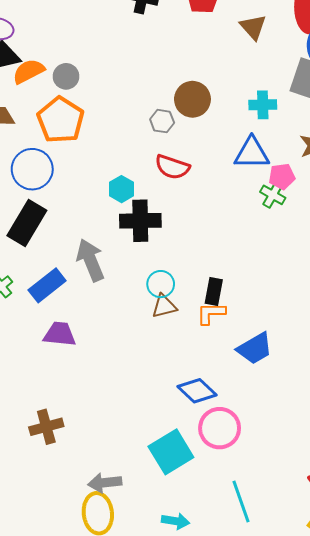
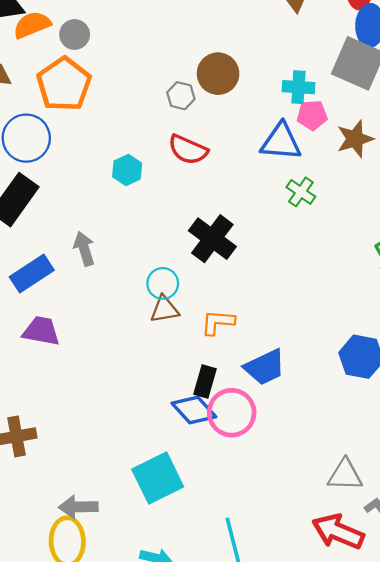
pink pentagon: (282, 176) -> (312, 115), moved
black cross: (140, 221) -> (212, 239), moved, turned 33
gray arrow: (90, 260) -> (84, 249), size x0.7
black rectangle: (214, 292) -> (205, 381), moved
pink circle: (220, 428) -> (232, 413), moved

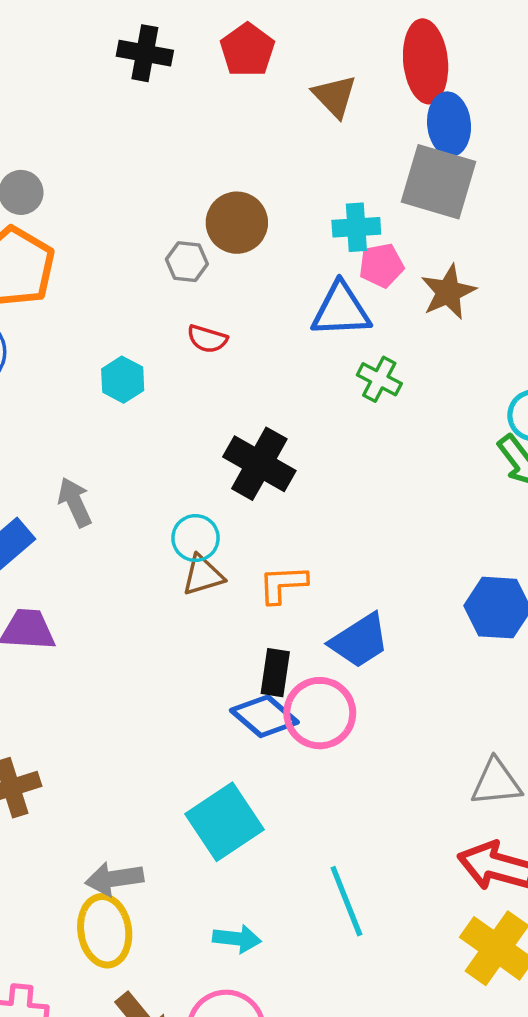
red semicircle: (188, 150) -> (207, 339), size x0.7

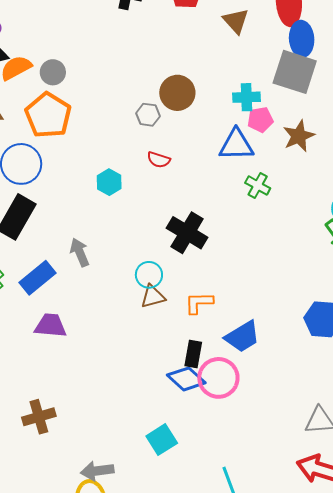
cyan square: (224, 822) -> (162, 440), size x0.7

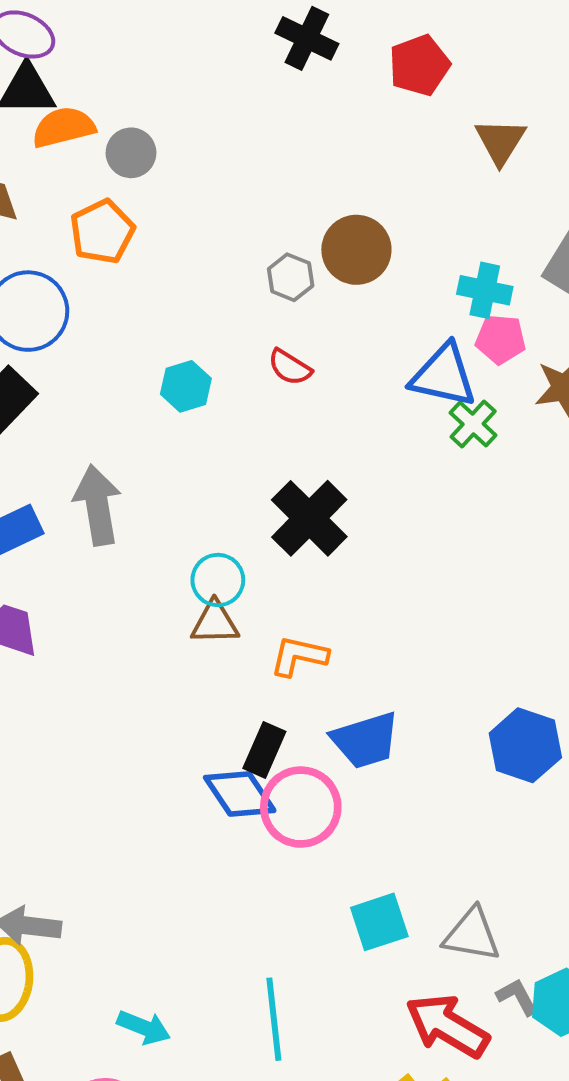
orange pentagon: (48, 115) -> (102, 232), size x0.7
green cross: (258, 185) -> (473, 424), moved
gray arrow: (80, 252) -> (97, 505), size x1.4
cyan square: (162, 440) -> (379, 922), moved

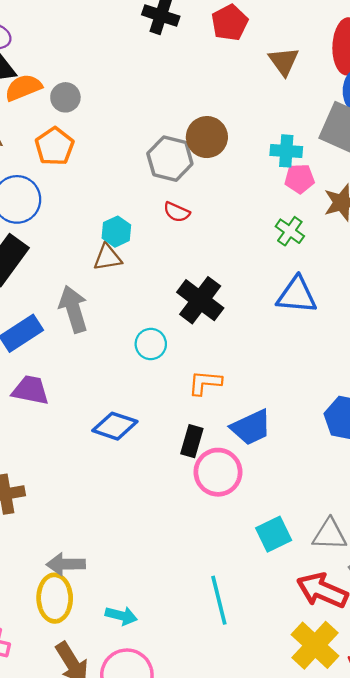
gray hexagon: (291, 277) -> (170, 159), size x1.6
blue triangle: (443, 375) -> (297, 295), moved
brown triangle: (215, 623) -> (108, 257), moved
blue diamond: (240, 794) -> (115, 426), moved, turned -30
cyan arrow: (144, 1027) -> (121, 616), moved

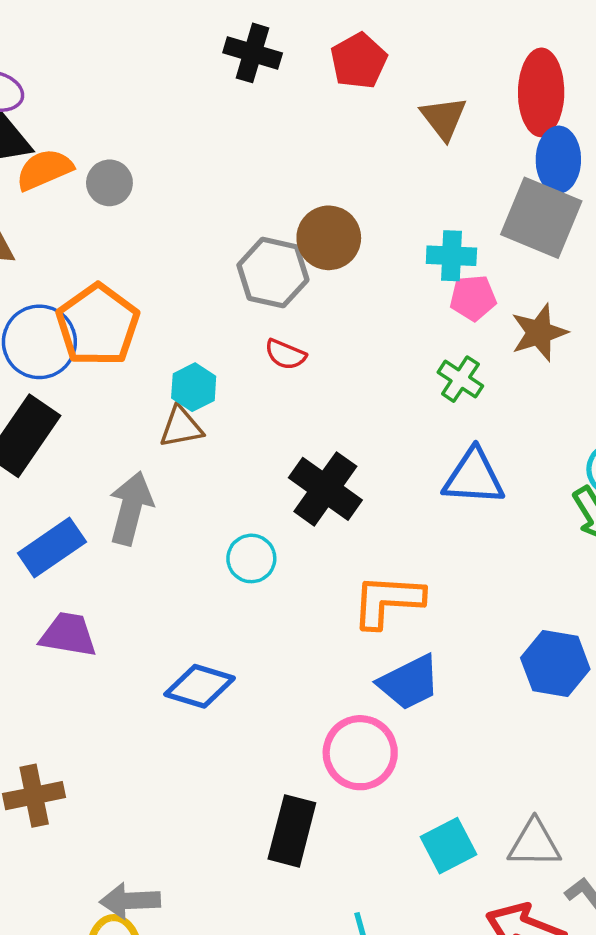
orange pentagon: (55, 146) -> (98, 325), moved, size x1.4
gray arrow: (73, 309) -> (131, 508), turned 33
orange L-shape: (205, 383) -> (388, 601), moved, size x1.4
black rectangle: (192, 441) -> (292, 831), moved, size x1.4

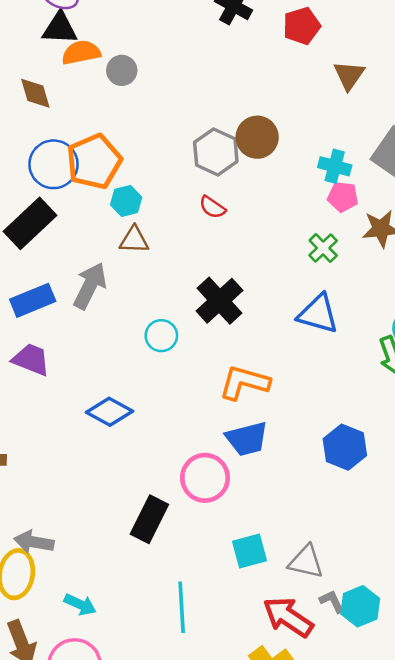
cyan hexagon: (194, 387) -> (126, 201), moved

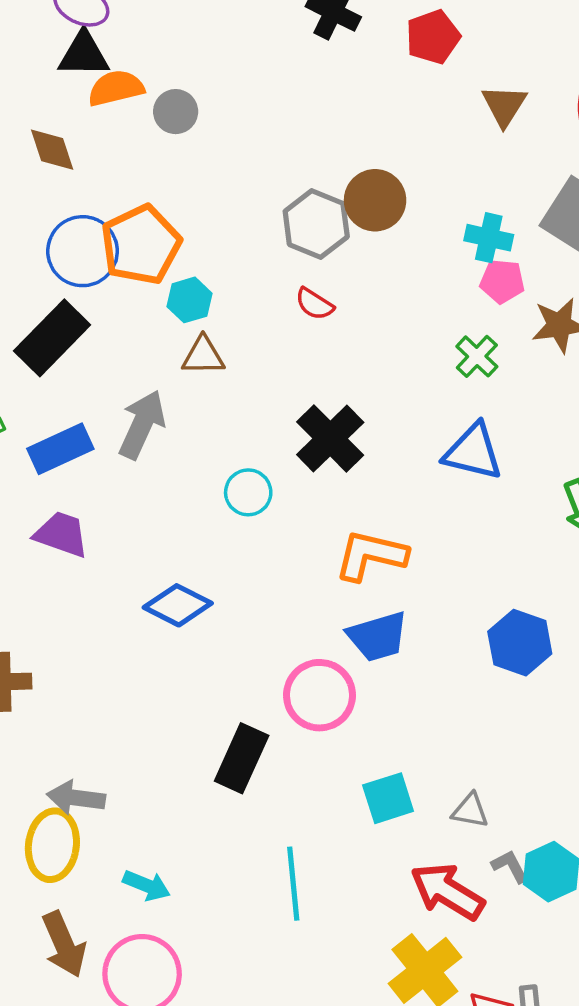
gray triangle: (306, 562) -> (470, 811), size x0.7

